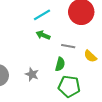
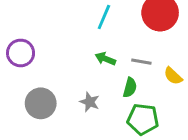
cyan line: (42, 15) -> (104, 17), turned -36
green arrow: (43, 35) -> (105, 59), moved

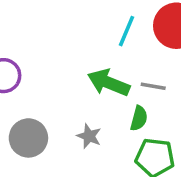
cyan line: (104, 17) -> (126, 31), moved
green arrow: (105, 59) -> (109, 83), size x1.6

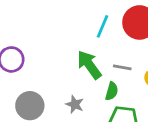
green arrow: (109, 83) -> (89, 65), turned 32

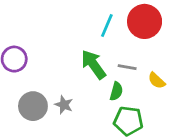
gray star: (75, 104) -> (64, 105), moved

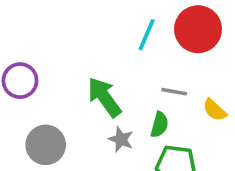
green arrow: (93, 64) -> (104, 97), moved
gray star: (64, 105) -> (121, 139), moved

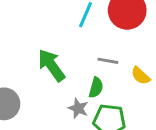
gray star: (121, 139) -> (78, 108), moved

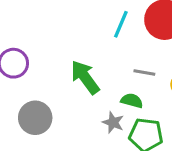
green semicircle: (96, 88) -> (132, 101), turned -90

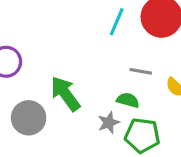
green arrow: (85, 77) -> (65, 94), moved
gray star: (113, 122) -> (109, 123), turned 30

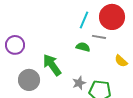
gray line: (141, 71) -> (99, 37), moved
green semicircle: (128, 100) -> (83, 47), moved

